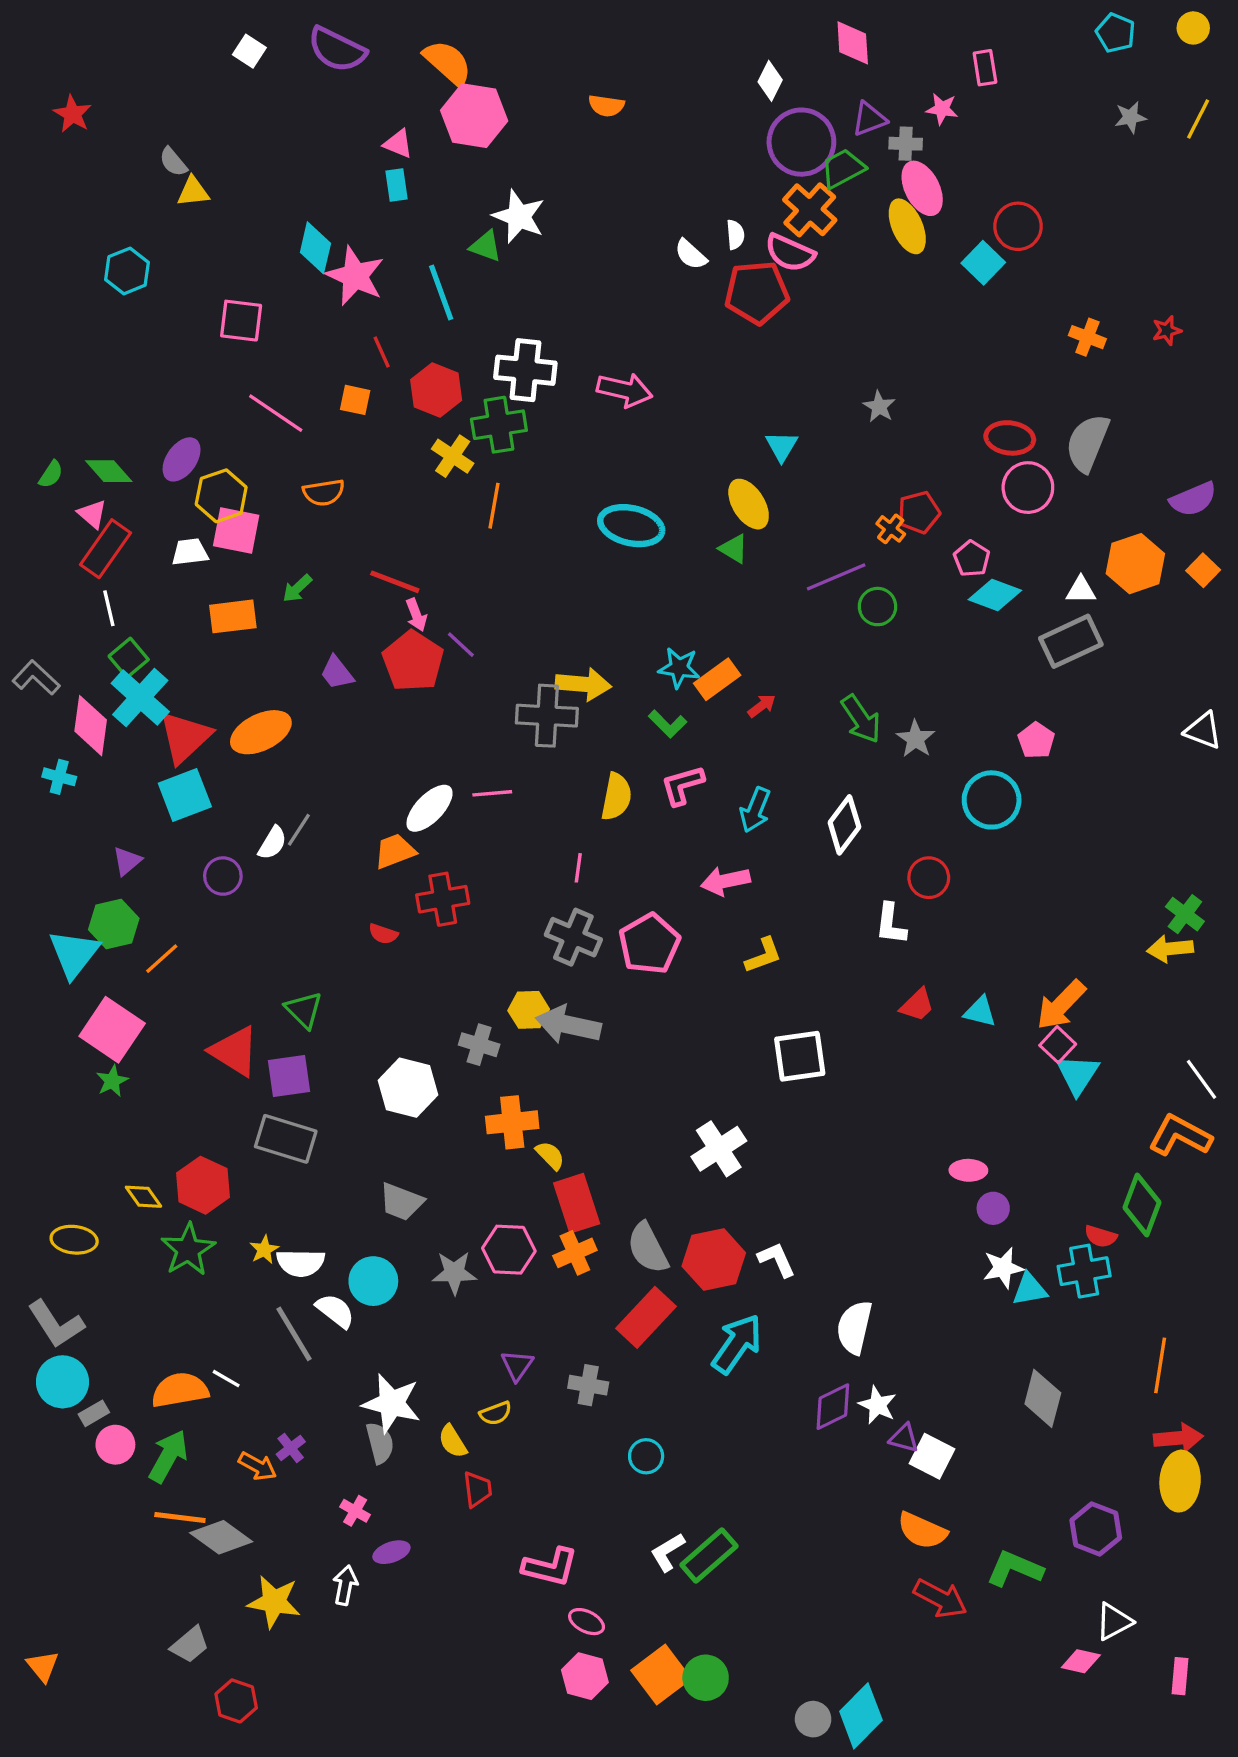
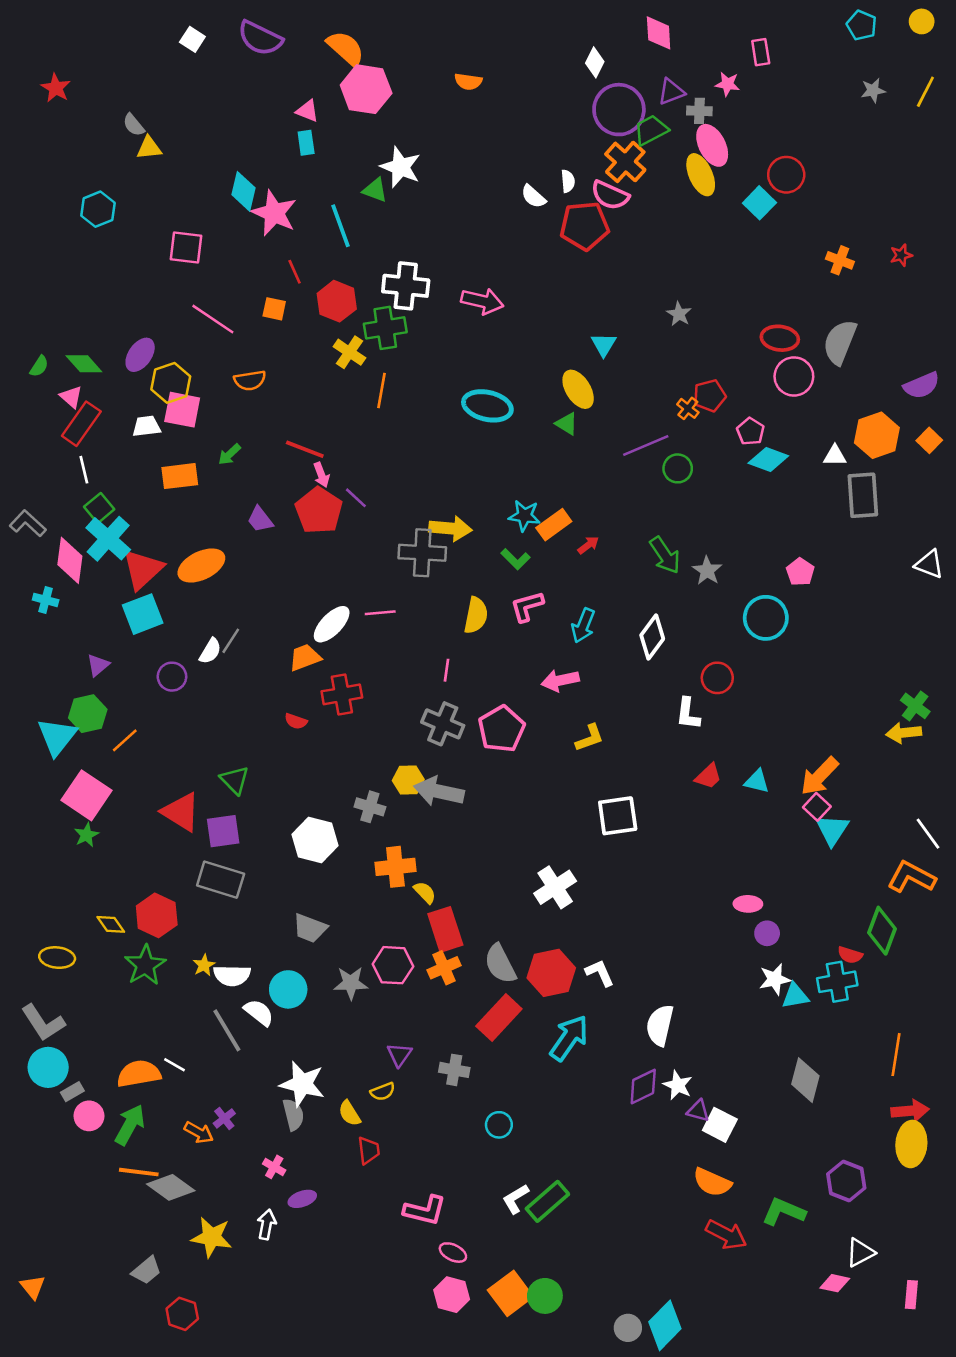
gray rectangle: (1071, 641) -> (863, 495), moved, turned -69

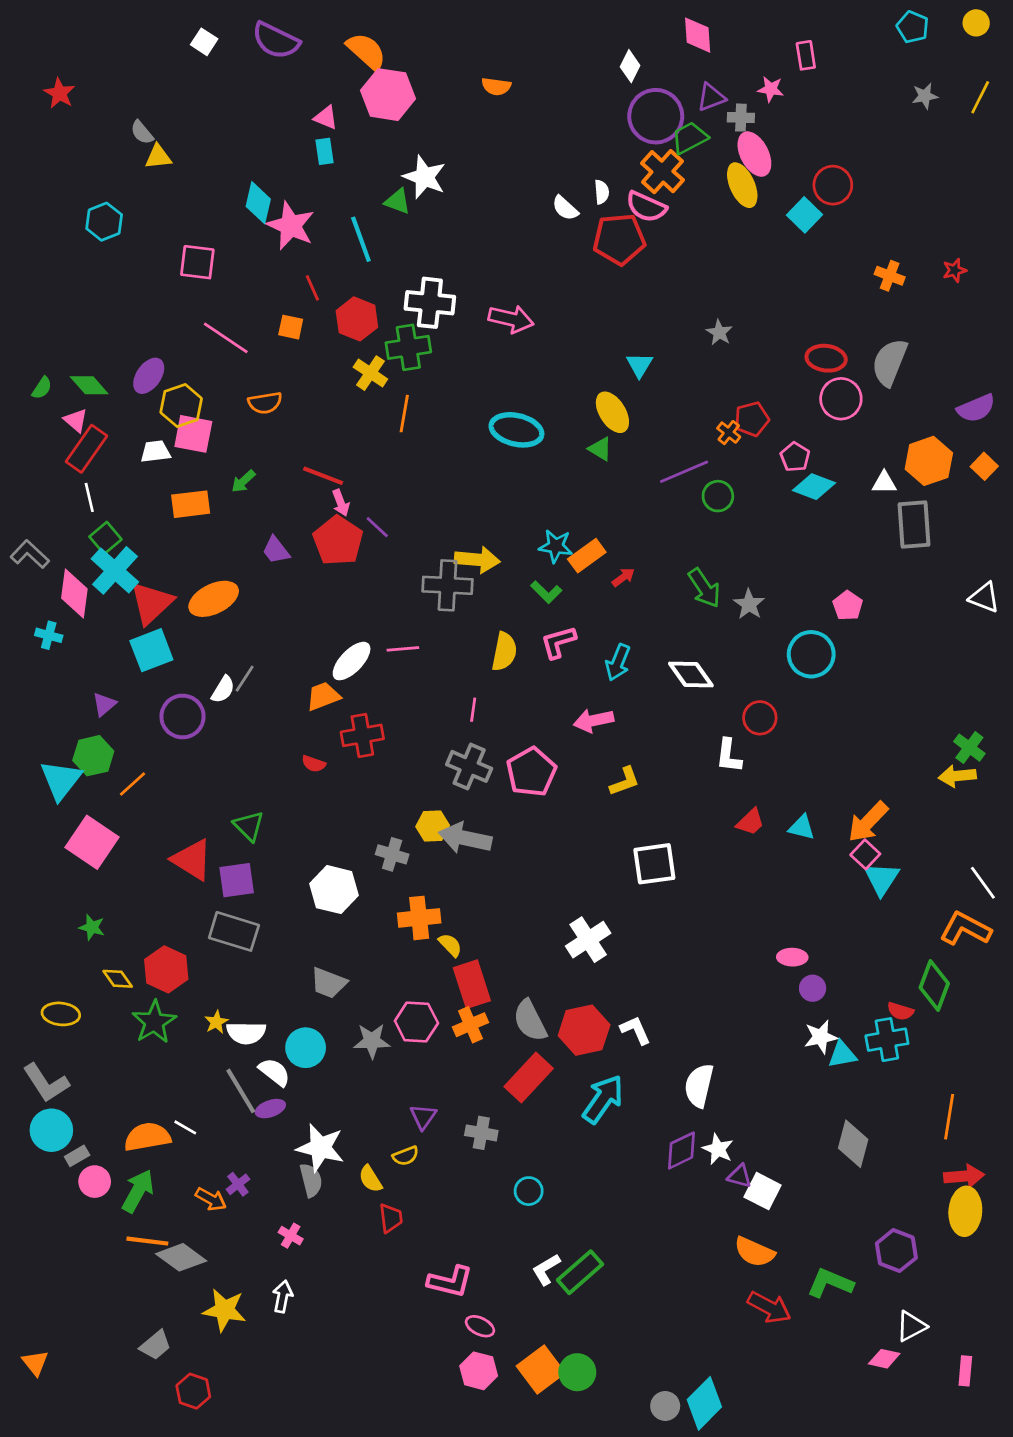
white diamond: (652, 637) -> (691, 675), turned -72
purple circle: (172, 677) -> (183, 716), size x1.4
green star: (86, 835) -> (92, 927), moved, turned -30
purple ellipse: (302, 1199) -> (270, 1109), moved

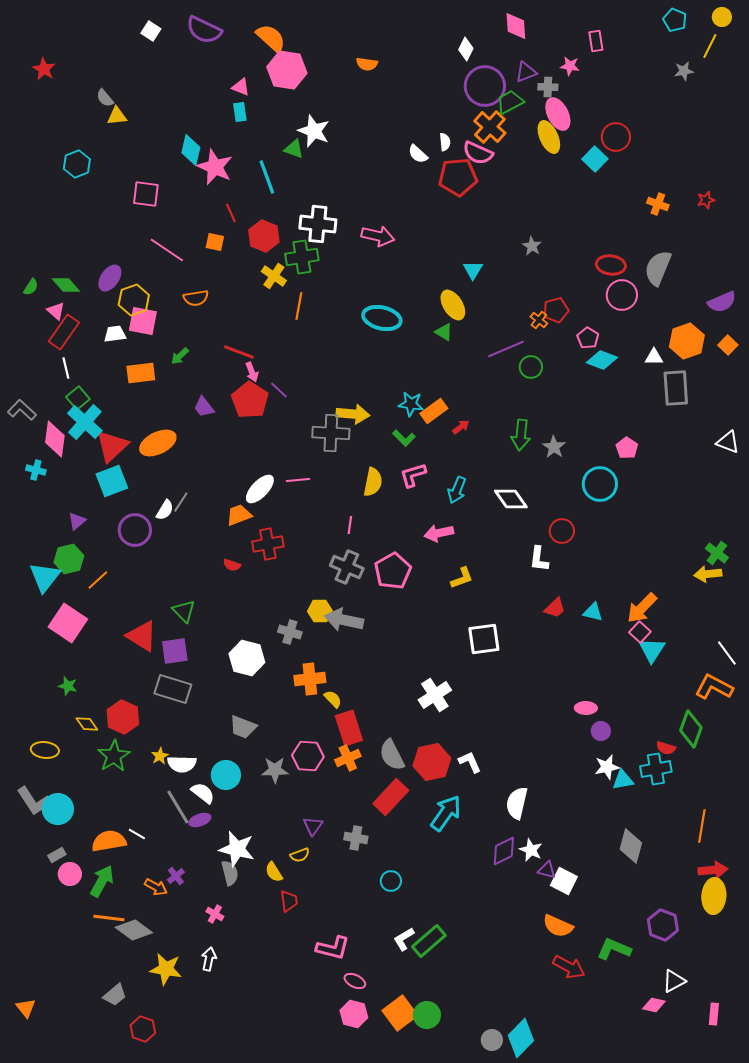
yellow line: (980, 97) -> (710, 46), moved
green arrow: (704, 588) -> (521, 435), turned 40
cyan circle: (51, 1130) -> (58, 809), moved

